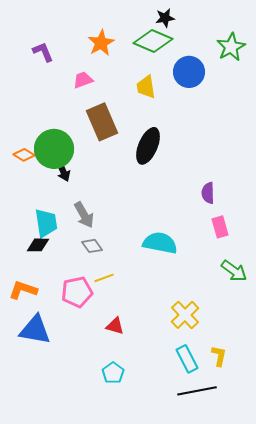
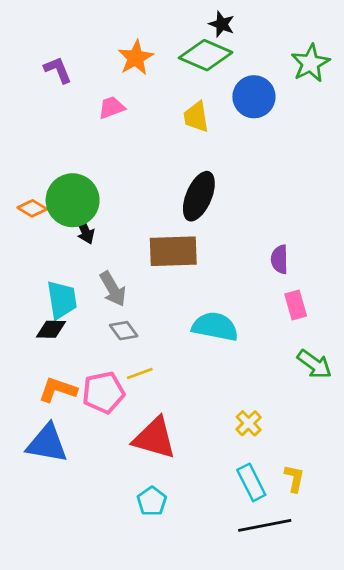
black star: (165, 18) -> (222, 24), turned 30
brown rectangle: (102, 122) -> (173, 251), moved, turned -69
orange L-shape: (23, 290) -> (58, 390), moved
yellow cross: (185, 315) -> (249, 423), size x0.7
red triangle: (115, 326) -> (155, 438), size x1.8

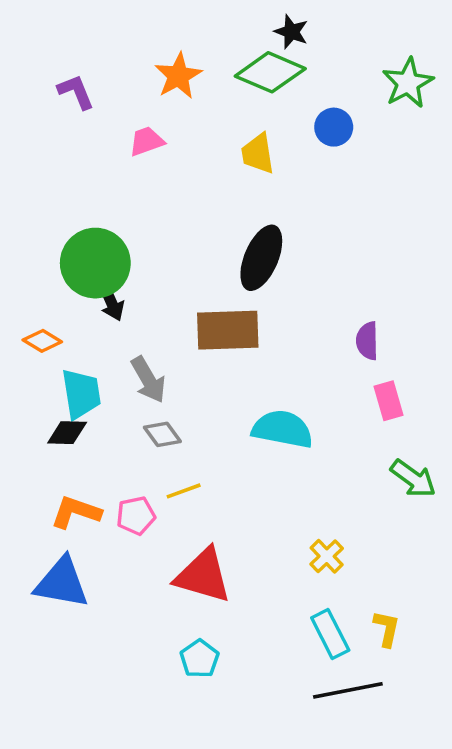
blue circle: (254, 97) -> (334, 127), size x0.7
orange diamond: (32, 208) -> (42, 341), moved
pink pentagon: (103, 392) -> (136, 516), size x0.7

